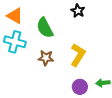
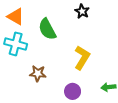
brown star: (46, 58) -> (38, 73), moved
purple circle: (80, 87) -> (73, 91), moved

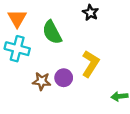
orange triangle: (16, 17) -> (17, 18), turned 30
purple circle: (73, 91) -> (64, 78), moved

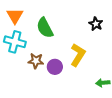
black star: (90, 13) -> (96, 24), moved
brown star: (42, 81) -> (36, 61), moved

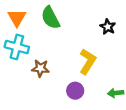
green semicircle: (45, 28) -> (50, 18), moved
purple circle: (55, 67) -> (75, 91), moved

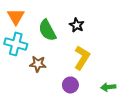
green semicircle: (50, 18) -> (47, 30), moved
black star: (108, 27) -> (77, 25), moved

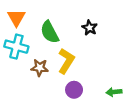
black star: (77, 25) -> (90, 28), moved
yellow L-shape: (82, 58) -> (66, 61), moved

